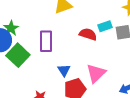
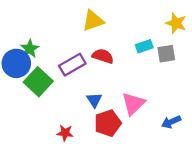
red semicircle: (88, 34) -> (103, 56), moved
purple rectangle: (46, 41) -> (72, 65), turned 60

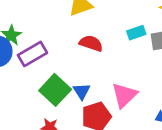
purple rectangle: (72, 65) -> (32, 54), moved
green square: (38, 82) -> (55, 90), moved

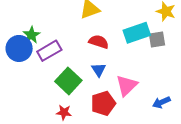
cyan rectangle: (136, 33) -> (137, 33), size x1.6
blue triangle: (82, 91) -> (99, 70), moved

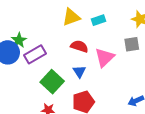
cyan rectangle: (137, 33) -> (98, 20), moved, size x0.6
pink triangle: (127, 85) -> (105, 57), moved

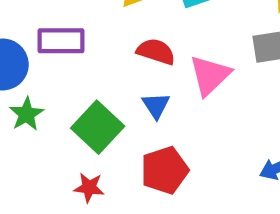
green star: (19, 40) -> (26, 114), moved
purple rectangle: (35, 54) -> (61, 41), moved, turned 30

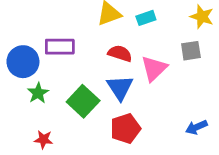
blue triangle: (156, 105) -> (120, 88), size x1.5
red star: (89, 187) -> (43, 139), moved

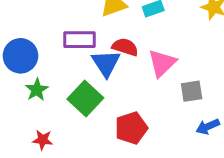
purple rectangle: (60, 47) -> (79, 40), moved
gray square: (191, 51) -> (192, 91), moved
blue triangle: (120, 88) -> (106, 63), moved

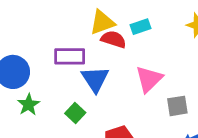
red semicircle: (125, 47) -> (114, 39), moved
green square: (85, 99) -> (75, 113), size x0.6

